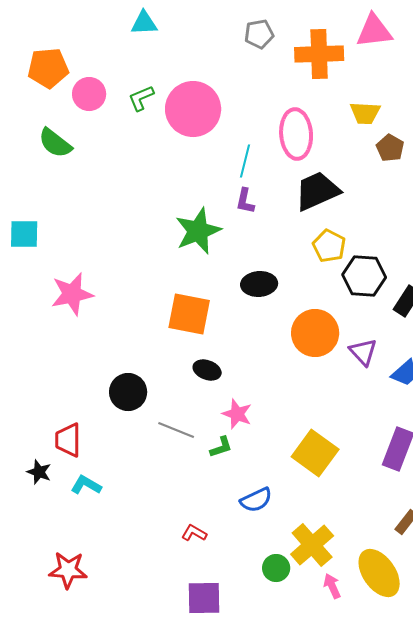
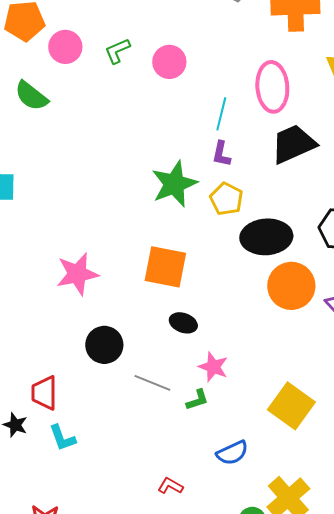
pink circle: (193, 109) -> (169, 62), size x0.6
yellow pentagon: (329, 246) -> (226, 199), moved
black ellipse: (259, 284) -> (266, 237), moved, size x1.4
pink star: (72, 294) -> (77, 274), moved
cyan L-shape: (86, 485) -> (62, 438), turned -140

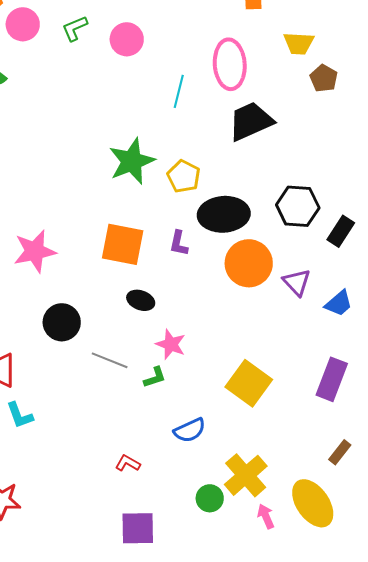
purple L-shape: (221, 154) -> (179, 243), moved

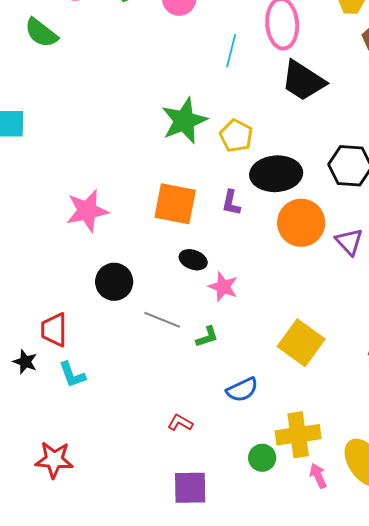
black trapezoid: (251, 121) -> (303, 81), turned -123
pink star: (171, 344) -> (223, 287), moved
yellow cross: (246, 475) -> (298, 435), turned 33

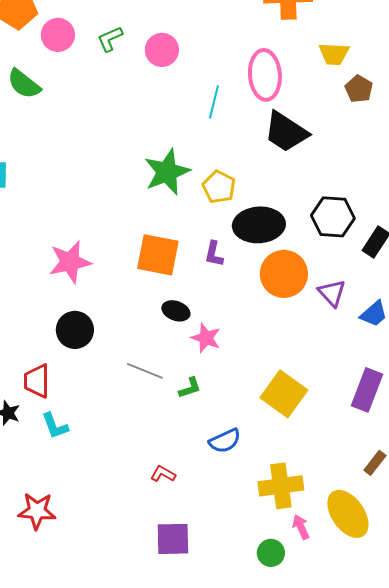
black circle: (114, 282) -> (75, 330), moved
green circle: (262, 458) -> (271, 553), moved

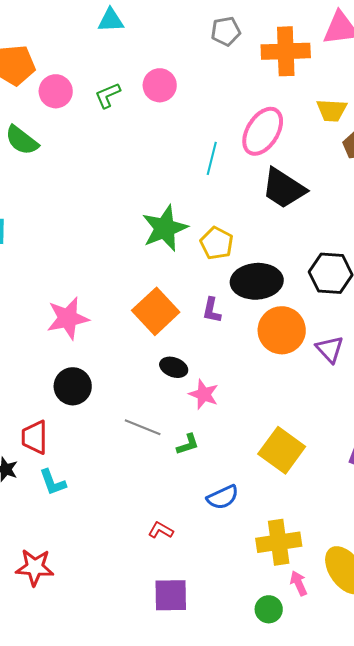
pink circle: (162, 50) -> (160, 85), moved
pink ellipse: (265, 75) -> (263, 131), turned 36
orange square: (158, 255) -> (156, 311), turned 36

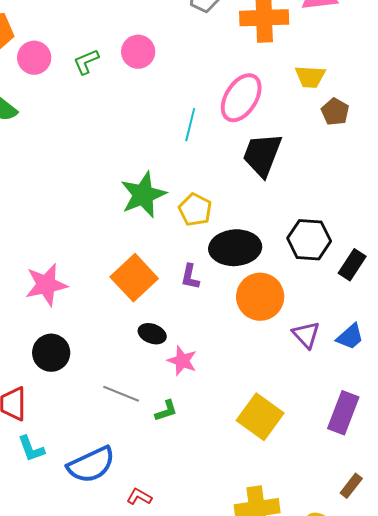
black trapezoid: (284, 188) -> (262, 155), turned 78
purple triangle: (330, 349) -> (306, 335), moved
blue semicircle: (223, 497) -> (91, 465), moved, size x1.5

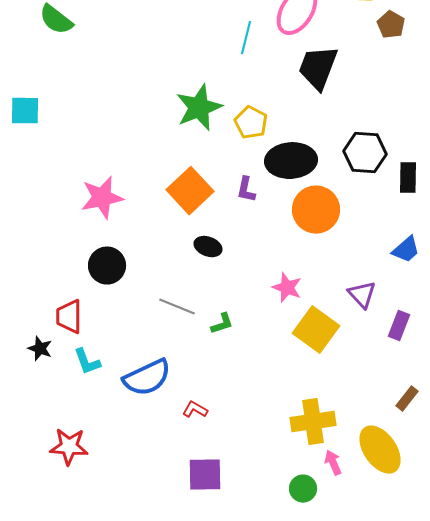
black rectangle: (352, 265) -> (408, 178), turned -32
purple triangle: (306, 335) -> (362, 295), moved
pink star: (182, 361) -> (287, 288), moved
purple rectangle: (343, 413) -> (399, 326), size x0.7

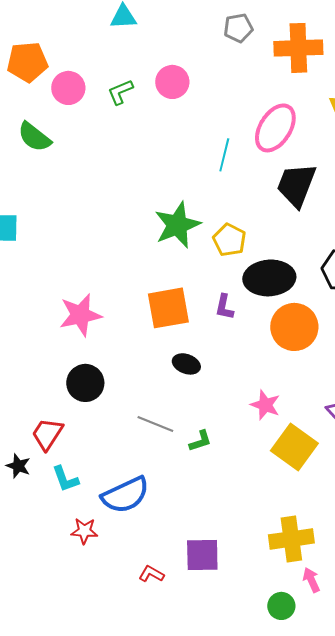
orange square: (190, 191) -> (168, 308), turned 33
red trapezoid: (69, 317) -> (47, 434), turned 33
red L-shape: (195, 410) -> (151, 574), moved
red star: (69, 447) -> (84, 531), moved, size x0.7
purple square: (205, 475) -> (202, 555), moved

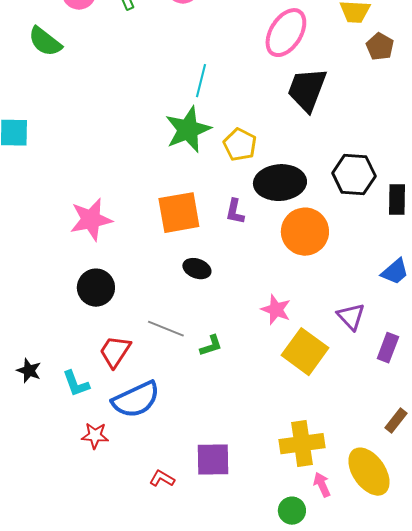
cyan line: (224, 155) -> (201, 81), moved
red trapezoid: (47, 434) -> (115, 352), moved

